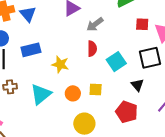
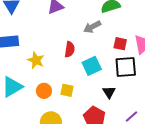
gray arrow: (95, 24) -> (92, 27), moved
red square: (142, 24) -> (120, 44), moved

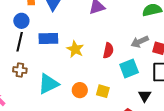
gray arrow: (92, 27) -> (140, 42), moved
yellow star: (36, 60) -> (75, 49), moved

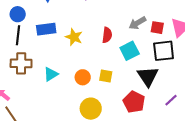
brown cross: (20, 70) -> (21, 63), size x1.5
cyan triangle: (48, 84) -> (51, 74), size x0.7
black triangle: (145, 96) -> (148, 76), size x1.6

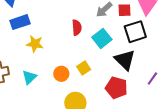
blue rectangle: (46, 29) -> (20, 22), moved
yellow star: (74, 37) -> (35, 44), moved
yellow square: (106, 76) -> (84, 68), turned -32

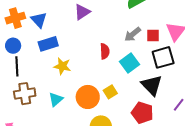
orange circle: (61, 74) -> (88, 97), size x1.5

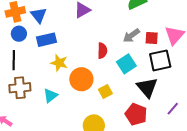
blue circle: (13, 46) -> (19, 34), moved
orange circle: (88, 97) -> (81, 79), moved

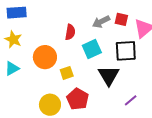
red square: (152, 38) -> (121, 19), moved
yellow star: (59, 63) -> (13, 39), moved
red pentagon: (136, 114) -> (78, 99), moved

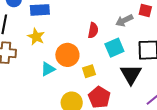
red square: (121, 19) -> (145, 11), moved
cyan triangle: (12, 68) -> (48, 69), moved

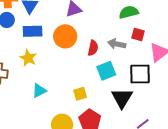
gray arrow: (124, 20) -> (117, 44), turned 36
red semicircle: (93, 30) -> (93, 48), moved
orange circle: (67, 55) -> (65, 36), moved

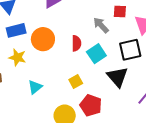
orange circle: (65, 36) -> (43, 39), moved
gray arrow: (117, 44) -> (101, 25), turned 48
red semicircle: (93, 48) -> (76, 43), moved

